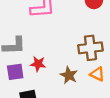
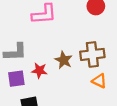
brown star: (69, 75) -> (64, 60), moved

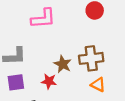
red star: (39, 71) -> (49, 81), moved

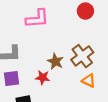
brown cross: (91, 58) -> (82, 56), turned -30

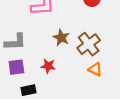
brown star: (55, 61) -> (61, 38), moved

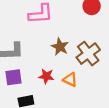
orange triangle: (95, 69) -> (70, 80), moved

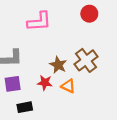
brown star: (60, 47) -> (58, 65), moved

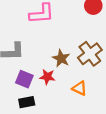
purple square: (13, 84) -> (24, 79), moved, turned 30
orange triangle: (68, 86) -> (80, 88), moved

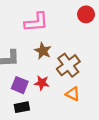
brown cross: (90, 54) -> (68, 65), moved
brown star: (61, 58) -> (43, 51), moved

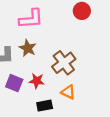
brown star: (43, 51) -> (28, 48), moved
black rectangle: (22, 107) -> (45, 106), moved

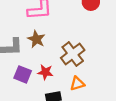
orange triangle: (68, 92) -> (77, 84), turned -42

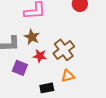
red star: (45, 72) -> (40, 56), moved

